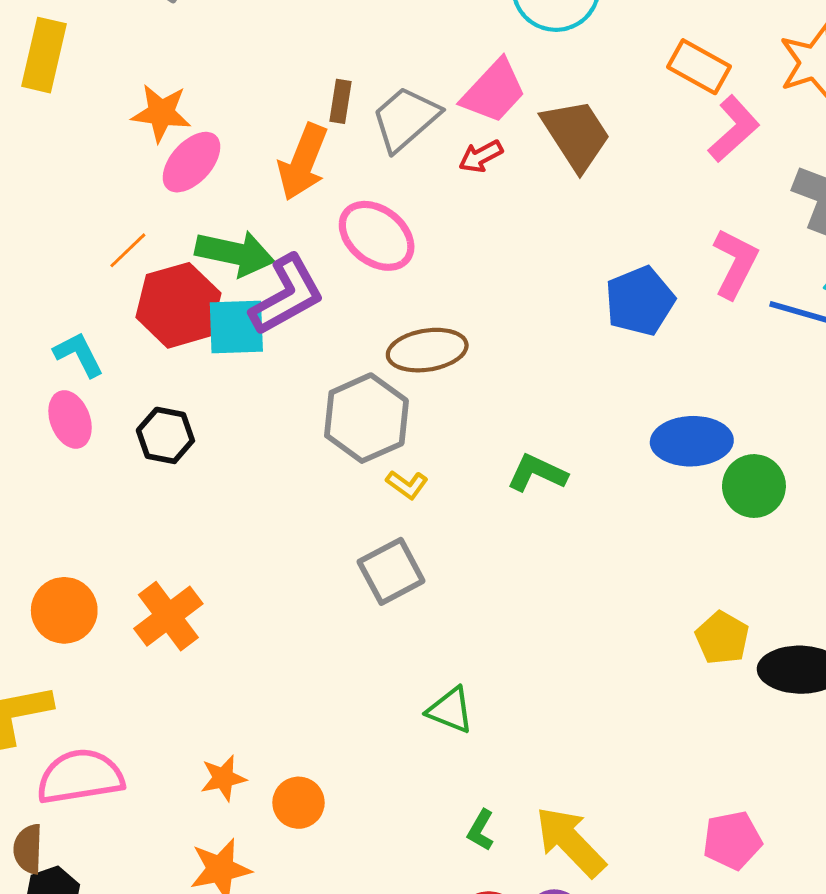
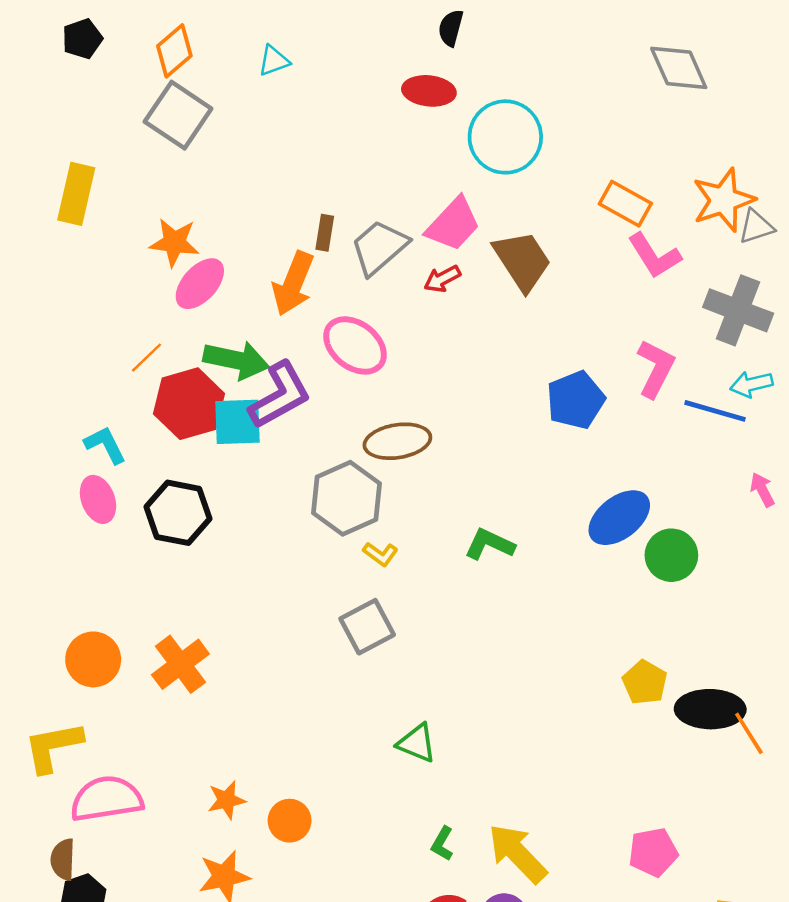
pink L-shape: (734, 129) -> (654, 256), turned 100
black hexagon: (165, 435) -> (178, 513), size x1.4
blue ellipse: (692, 441) -> (619, 518), turned -36

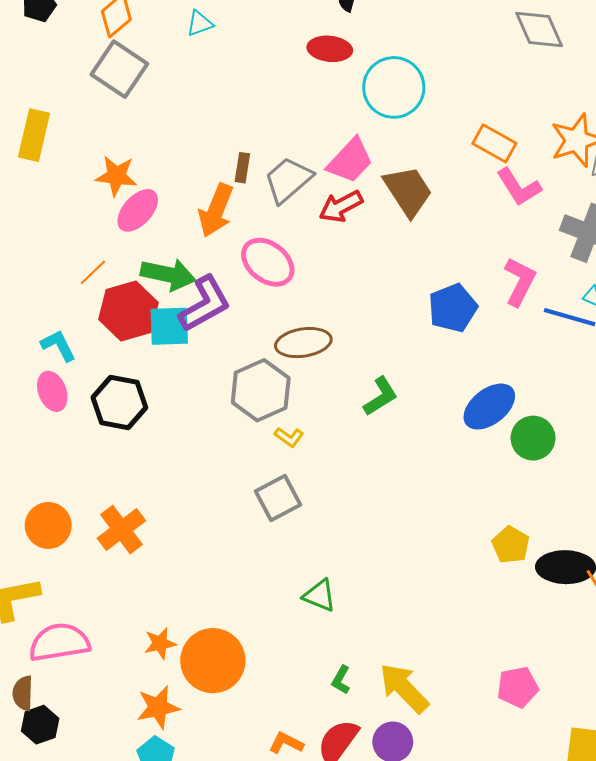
red arrow: (442, 279) -> (341, 206), size x1.4
green L-shape: (490, 544) -> (381, 396), moved, turned 123
orange circle: (290, 821) -> (213, 661), size x1.8

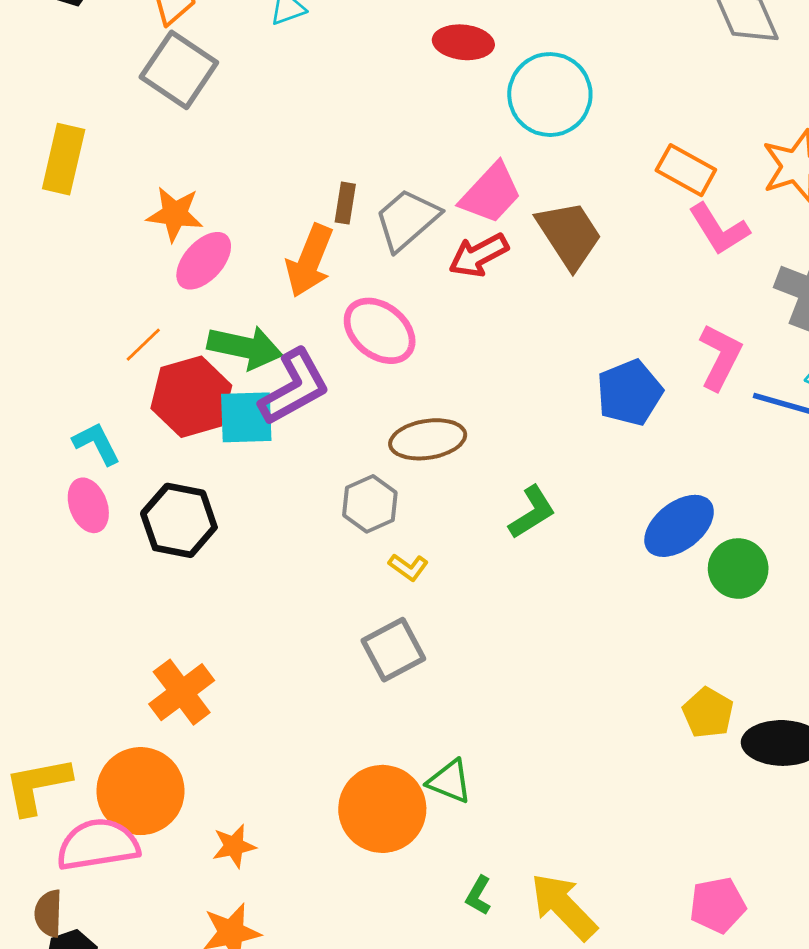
gray hexagon: (261, 390) -> (370, 504), size x0.7
orange circle: (48, 525) -> (140, 791), moved, size x1.4
orange circle: (213, 661) -> (382, 809), moved

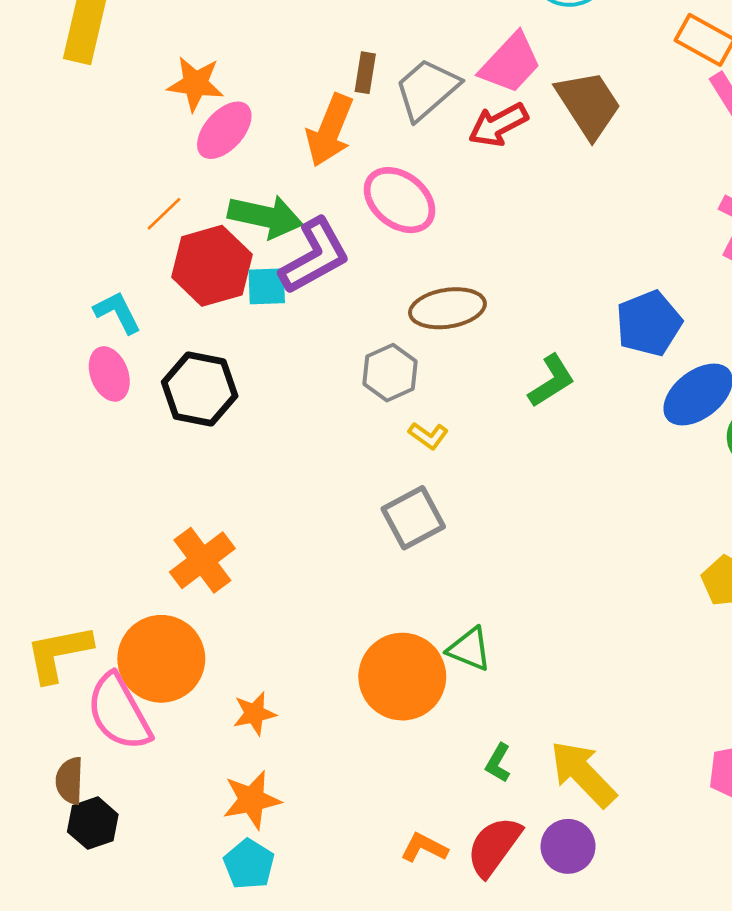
blue pentagon: (630, 393) -> (649, 323), moved
cyan square: (246, 417) -> (267, 286), size x0.7
pink semicircle: (98, 845) -> (119, 712), turned -110

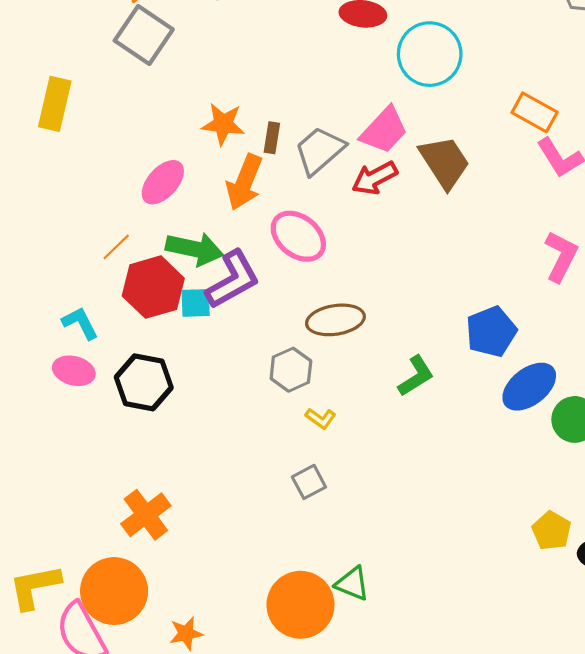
orange star: (196, 84) -> (223, 124), moved
pink ellipse: (109, 374) -> (74, 371), turned -54
gray square: (413, 518) -> (309, 482), size x0.7

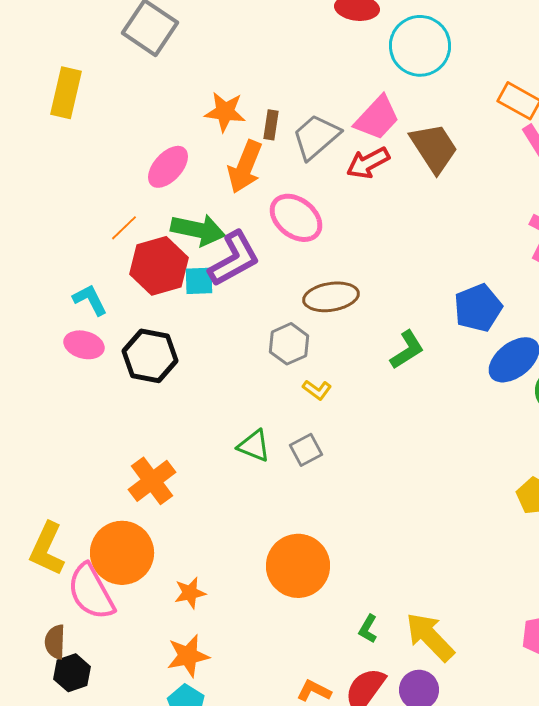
green triangle: (352, 584) -> (254, 446), moved
yellow L-shape: (35, 587) -> (47, 549), turned -54

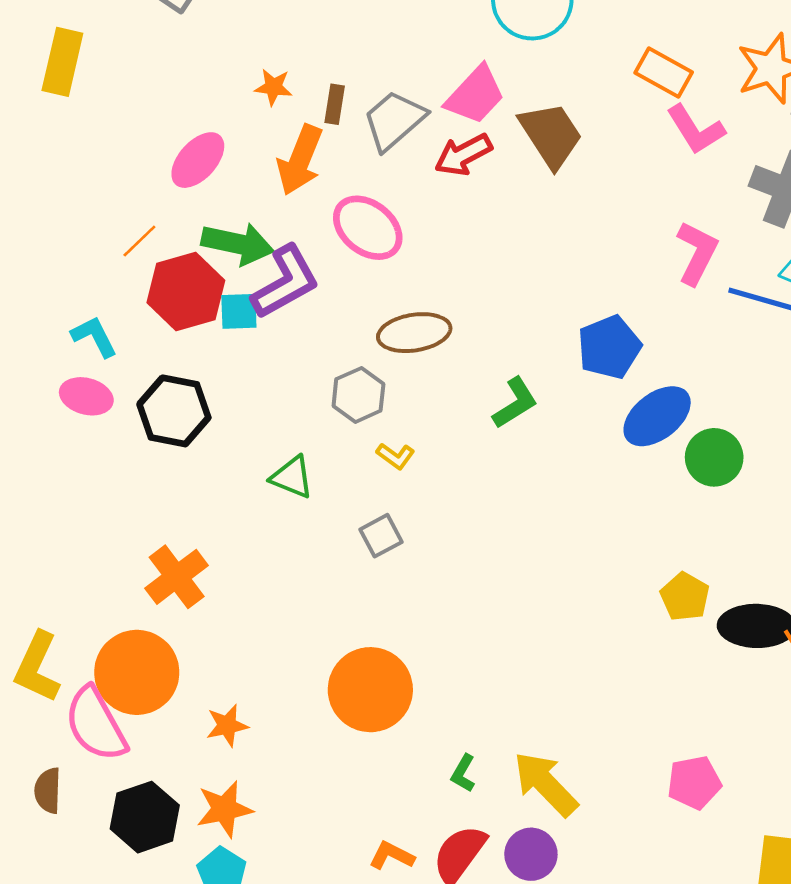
orange star: (225, 112) -> (273, 87), size x0.7
green triangle: (254, 446) -> (292, 477), moved
black hexagon: (72, 673) -> (145, 817), moved, size x1.4

